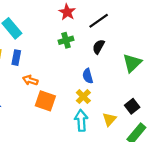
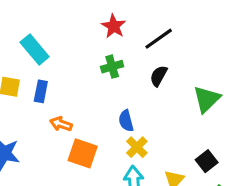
blue semicircle: (88, 76) -> (126, 121), moved

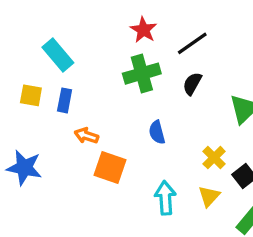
green cross: (112, 67) -> (142, 74), size x1.5
yellow cross: (137, 147) -> (214, 158), moved

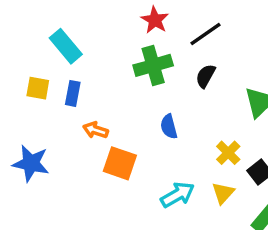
cyan arrow: (165, 198) -> (178, 195), turned 64

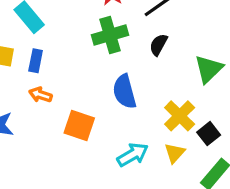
blue semicircle: (169, 127) -> (125, 92), size x1.5
orange arrow: (95, 130) -> (40, 95), moved
yellow cross: (228, 153) -> (180, 116), size x1.4

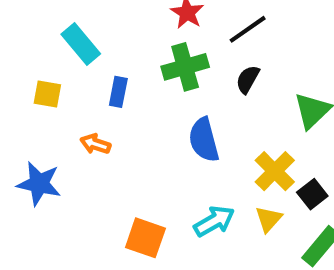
blue rectangle: (36, 61) -> (118, 92), moved
orange square: (79, 125) -> (145, 238), moved

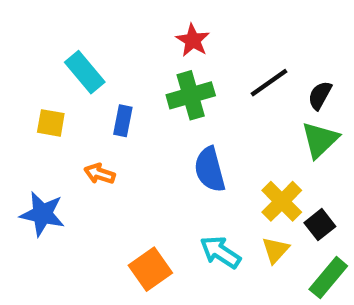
black line: (248, 29) -> (269, 83), moved
black semicircle: (248, 79) -> (320, 95), moved
cyan arrow: (214, 221) -> (220, 252), turned -117
orange square: (145, 238) -> (150, 269), turned 36

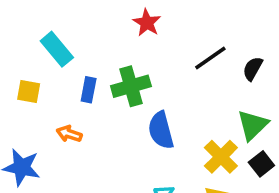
green cross: (191, 95) -> (131, 86), moved
green triangle: (320, 140) -> (253, 125), moved
black square: (320, 225) -> (261, 164), moved

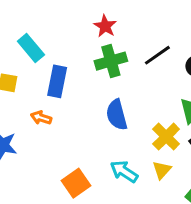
green cross: (131, 86) -> (111, 61), moved
blue rectangle: (89, 90) -> (57, 81), size x1.5

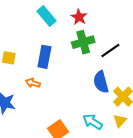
cyan rectangle: (31, 48) -> (47, 16), moved
black line: (157, 55) -> (110, 51), moved
blue semicircle: (117, 115) -> (101, 82), moved

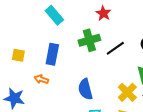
red star: (79, 17) -> (103, 13), moved
blue semicircle: (101, 82) -> (85, 89), moved

